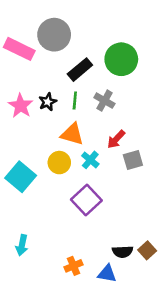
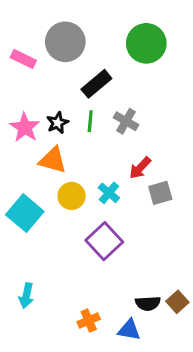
pink rectangle: (19, 49) -> (23, 59), size x0.7
green circle: (121, 59) -> (146, 43), moved
orange triangle: (72, 134) -> (53, 160), moved

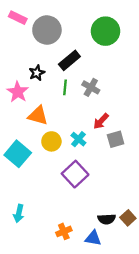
pink rectangle: (23, 59) -> (18, 18), moved
black star: (58, 123) -> (37, 73), moved

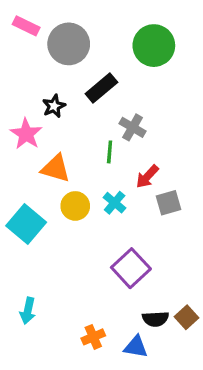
green line: (65, 87) -> (110, 152), moved
purple square: (75, 174) -> (131, 268), moved

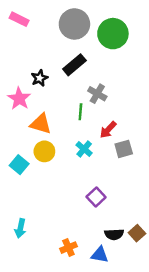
gray circle: (69, 44) -> (74, 24), moved
yellow circle: (75, 206) -> (44, 151), moved
cyan square: (26, 224) -> (19, 165), size x0.7
purple square: (131, 268) -> (96, 197), size x0.7

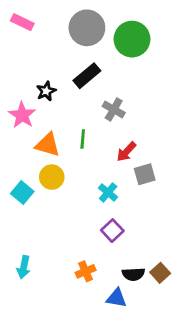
green line: (80, 112) -> (83, 139), moved
cyan cross: (84, 149) -> (108, 193), moved
orange cross: (68, 248) -> (86, 271), moved

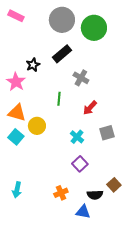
orange triangle: (48, 145) -> (17, 113), moved
gray square: (145, 174) -> (107, 133), moved
brown square: (160, 273) -> (114, 185), moved

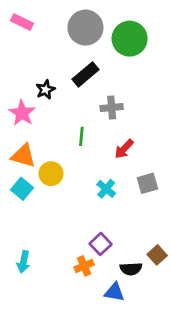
gray cross: (81, 78) -> (112, 108), turned -35
purple square: (80, 164) -> (101, 244), moved

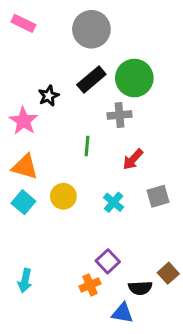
green circle: (130, 39) -> (134, 78), moved
yellow circle: (51, 174) -> (63, 196), moved

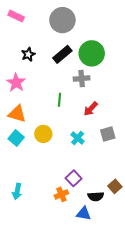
black star: (49, 96) -> (28, 54), moved

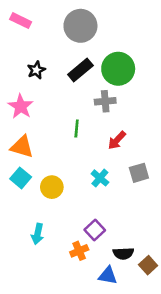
yellow circle: (43, 134) -> (52, 187), moved
brown square: (115, 186) -> (148, 265), moved
cyan arrow: (17, 191) -> (38, 234), moved

